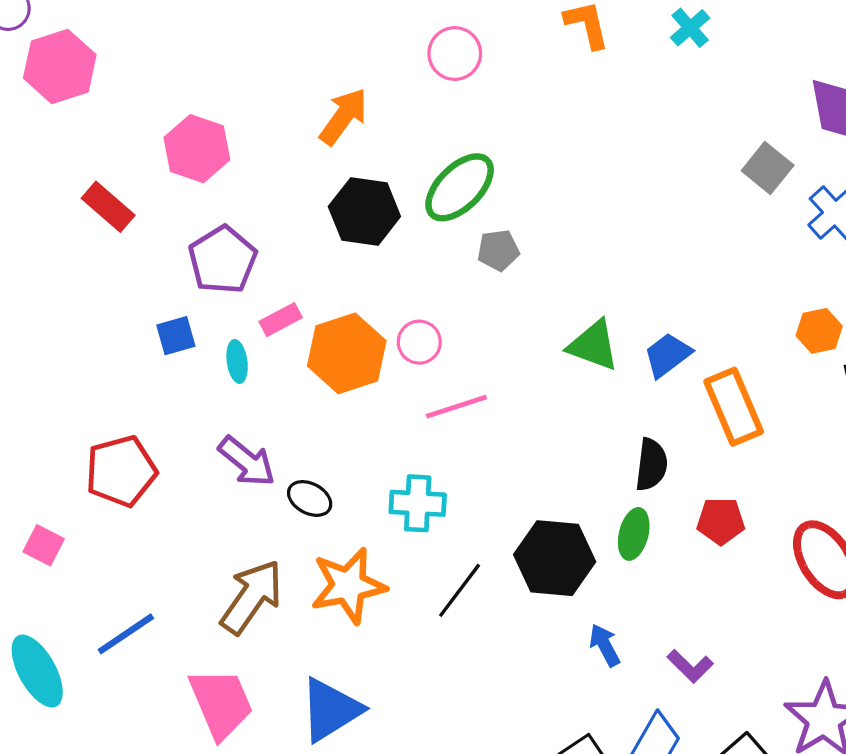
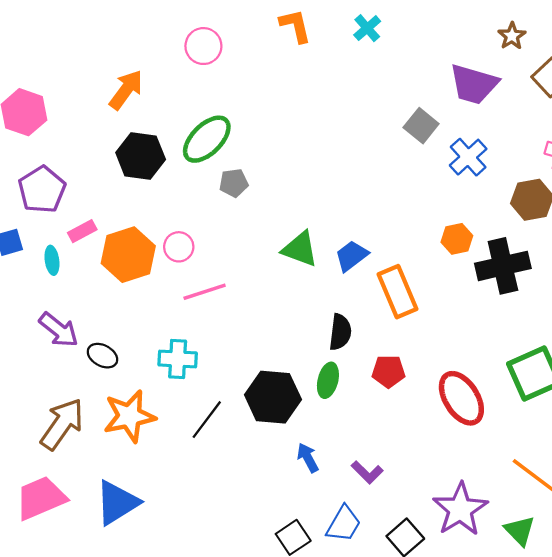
pink trapezoid: (221, 703) -> (41, 498), turned -90

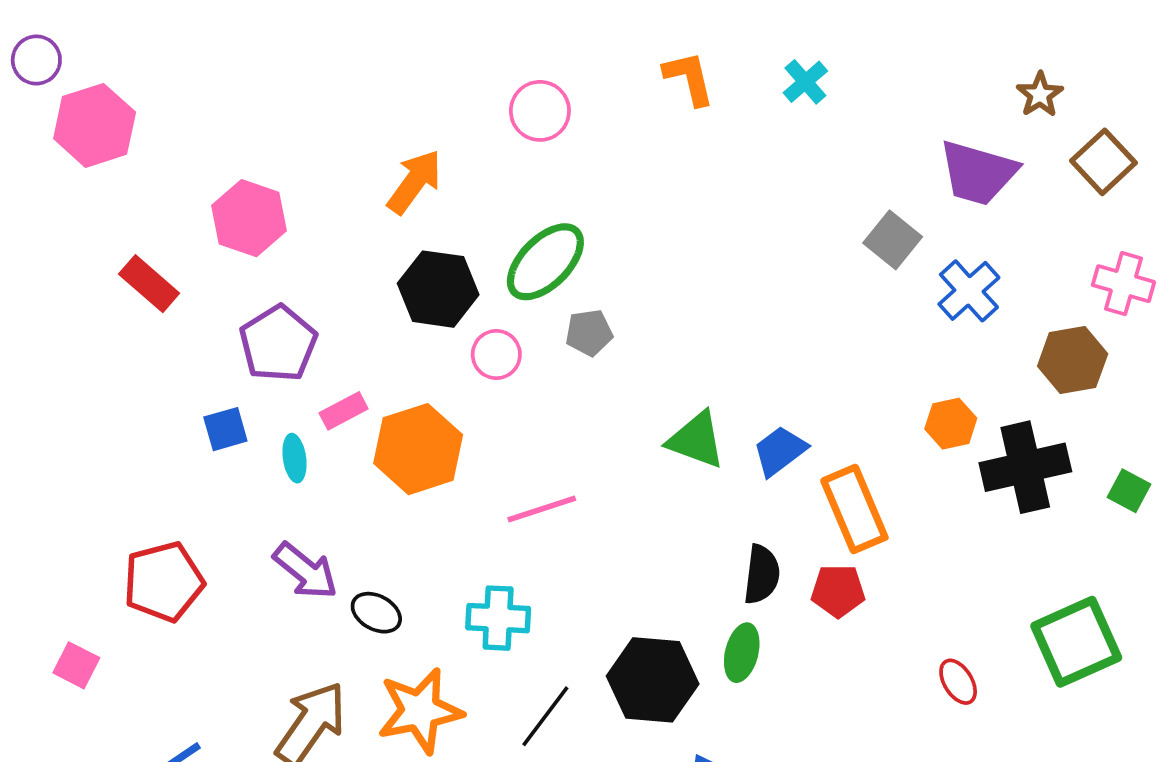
pink circle: (179, 247) -> (496, 354), moved
red pentagon: (388, 371) -> (838, 591), moved
red ellipse: (461, 398) -> (958, 682), size x0.5

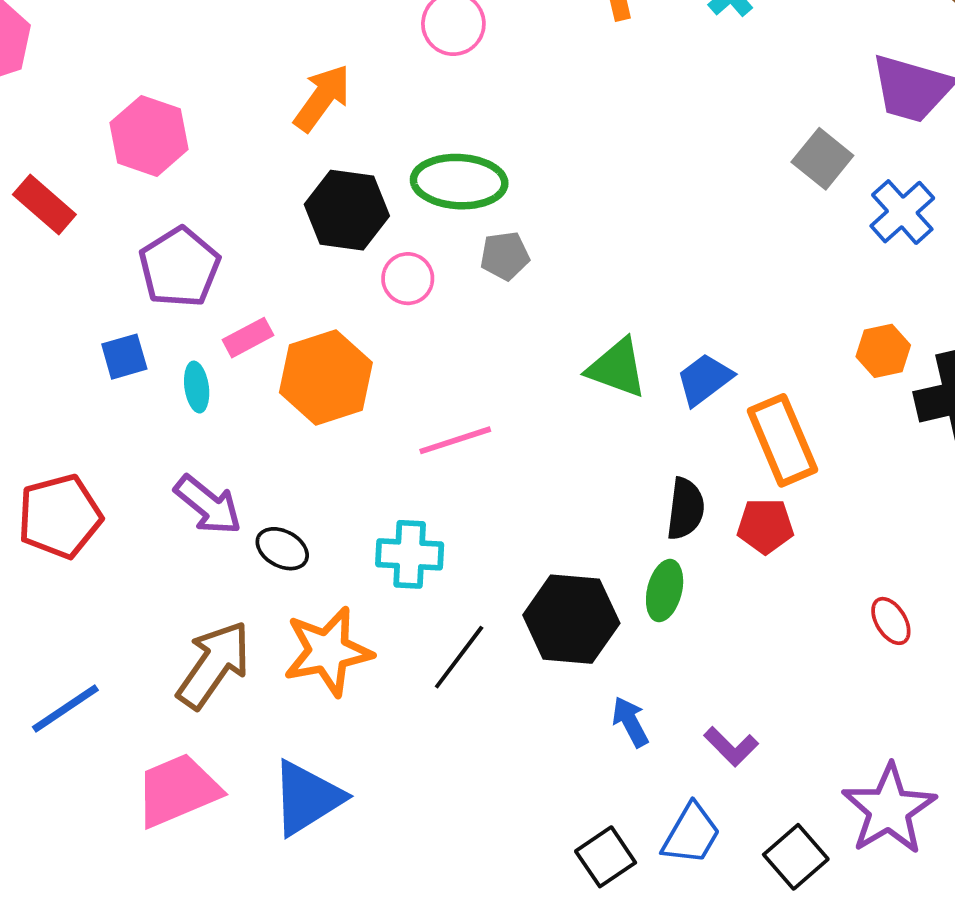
green ellipse: (545, 262) -> (459, 182), turned 48

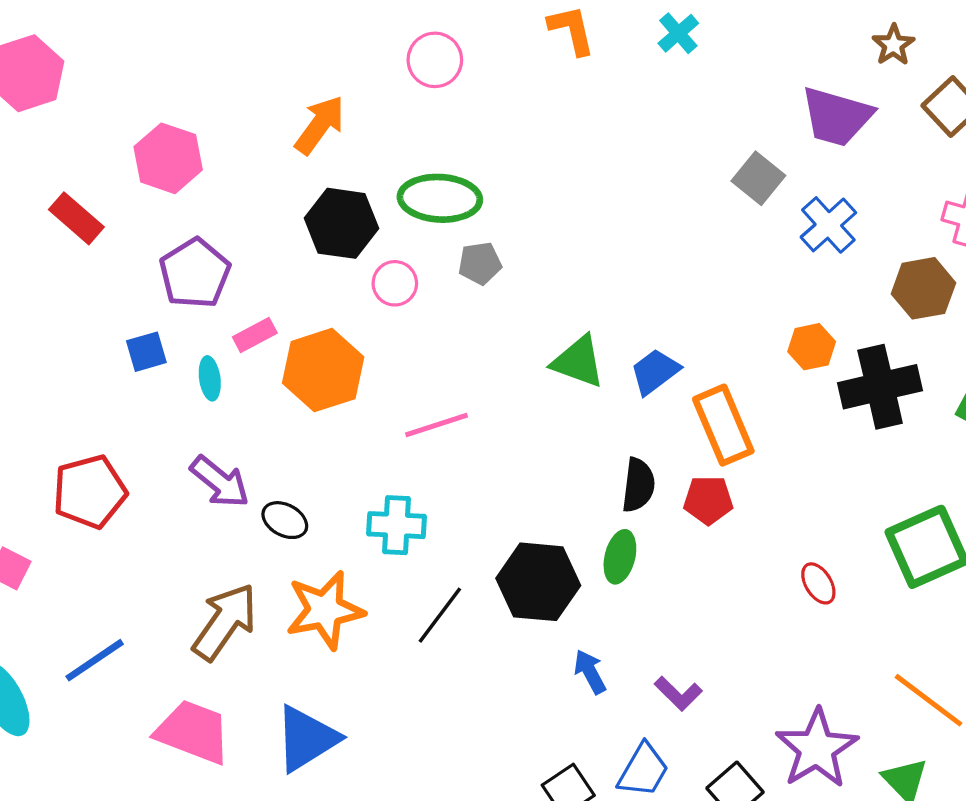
pink trapezoid: (178, 790) -> (193, 732), turned 44

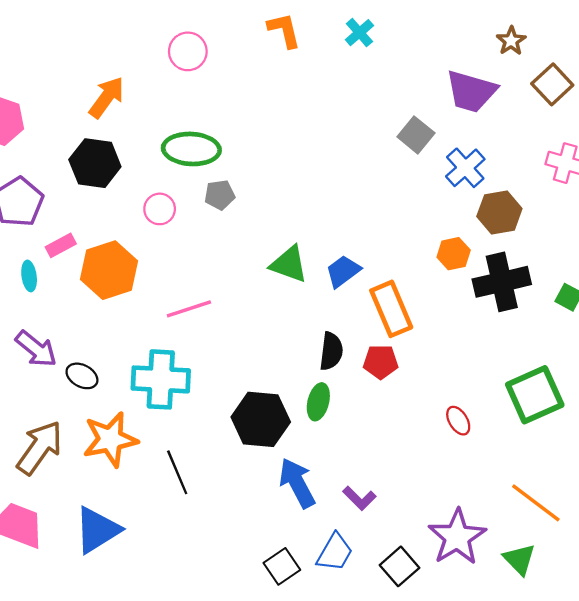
black hexagon: (341, 223) -> (95, 163), moved
brown hexagon: (923, 288) -> (499, 212), moved
cyan cross: (397, 525) -> (161, 379), size x1.4
black line: (440, 615) -> (177, 472), moved, turned -60
blue arrow: (590, 672) -> (297, 483), size x1.6

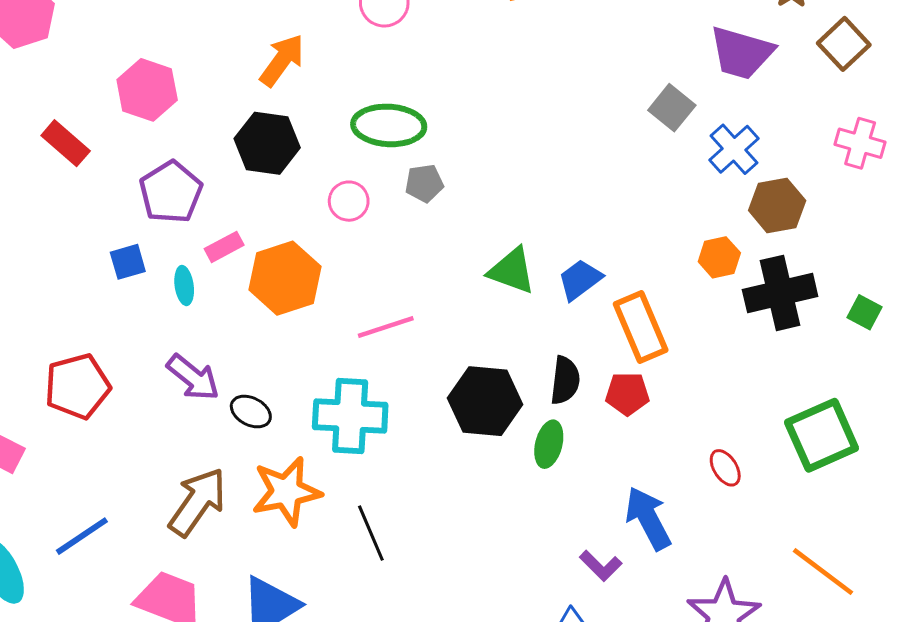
black hexagon: (261, 419) -> (485, 401), moved
blue arrow: (297, 483) -> (648, 518), moved

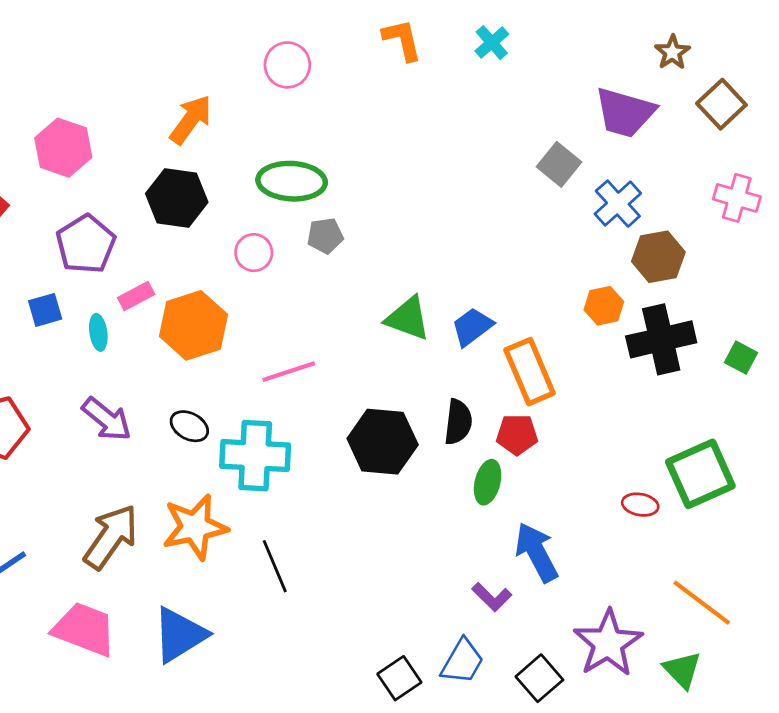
black ellipse: (251, 412) -> (189, 426), moved
green ellipse: (549, 444) -> (488, 482), moved
red ellipse: (725, 468) -> (640, 505), moved, turned -48

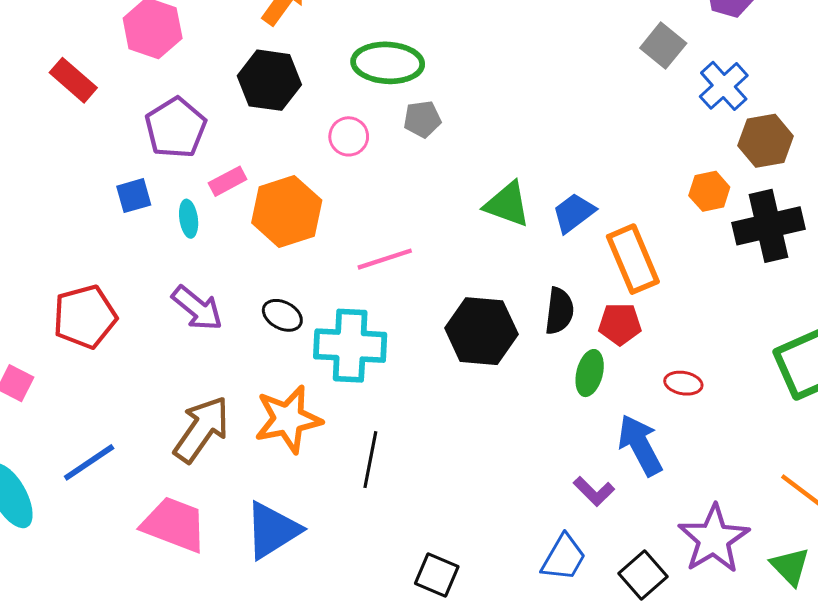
red ellipse: (640, 505) -> (683, 383), moved
black line: (275, 566) -> (370, 460), turned 34
black square: (399, 678) -> (437, 575), moved, turned -33

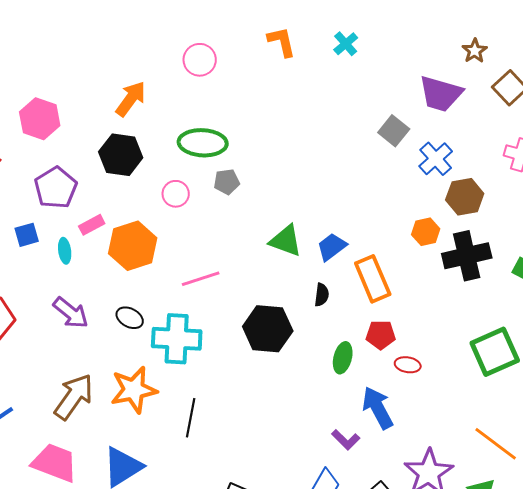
black semicircle: (559, 311) -> (322, 295), moved, size x0.7
red pentagon: (620, 324) -> (381, 335), moved

